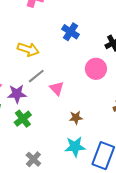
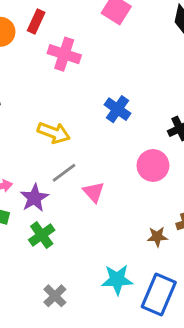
purple star: (17, 94) -> (34, 198), turned -30
brown star: (76, 118) -> (157, 237), moved

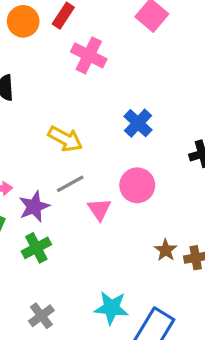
pink circle: (153, 166) -> (137, 185), moved
brown star: (157, 237) -> (166, 250), moved, turned 30

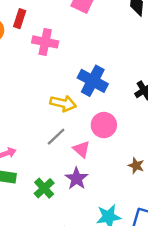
blue cross: (138, 123) -> (93, 81), size x1.4
yellow arrow: (65, 139) -> (63, 103), moved
purple star: (34, 207) -> (76, 178), moved

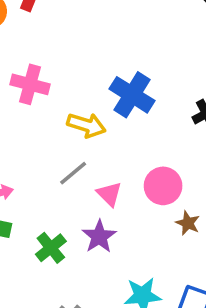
pink cross: (45, 42) -> (30, 84), moved
pink circle: (104, 125) -> (163, 186), moved

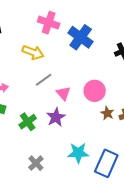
pink cross: (30, 84) -> (49, 23), moved
yellow arrow: (86, 125) -> (33, 52), moved

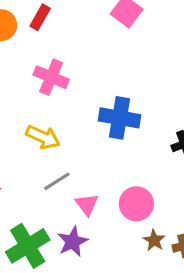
pink cross: (49, 23) -> (51, 77), moved
blue cross: (81, 37) -> (120, 118), turned -30
green cross: (28, 122) -> (28, 246), size x1.5

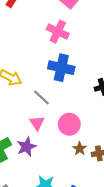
pink cross: (51, 77) -> (58, 32), moved
gray line: (57, 181) -> (42, 97), moved, turned 72

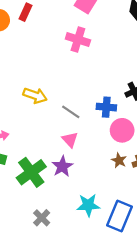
blue cross: (61, 68) -> (106, 107), moved, size x0.7
pink circle: (69, 124) -> (122, 130), moved

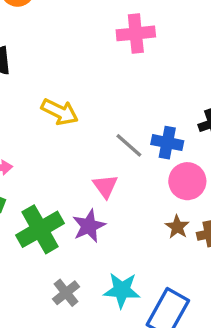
pink cross: (78, 39) -> (136, 33), turned -30
gray line: (71, 112) -> (129, 145), moved
gray cross: (42, 218) -> (66, 293), moved

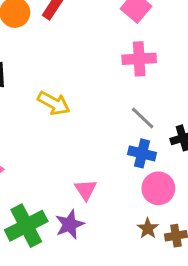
pink cross: (136, 33) -> (139, 59), moved
yellow arrow: (60, 112) -> (54, 103), moved
gray line: (129, 145) -> (143, 118), moved

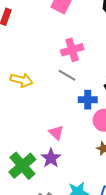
pink cross: (139, 59) -> (72, 50), moved
gray line: (143, 118) -> (67, 75), moved

